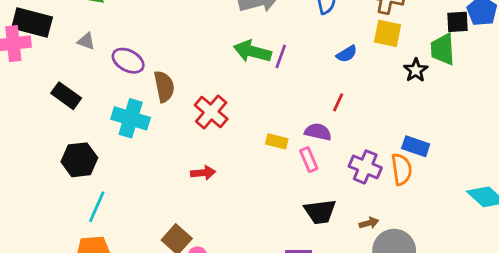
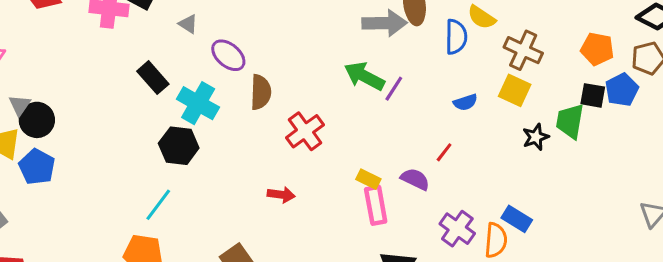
cyan cross: (131, 118) -> (198, 103), moved
black hexagon: (79, 160) -> (179, 146), moved
pink rectangle: (309, 160) -> (376, 205), moved, size x1.4

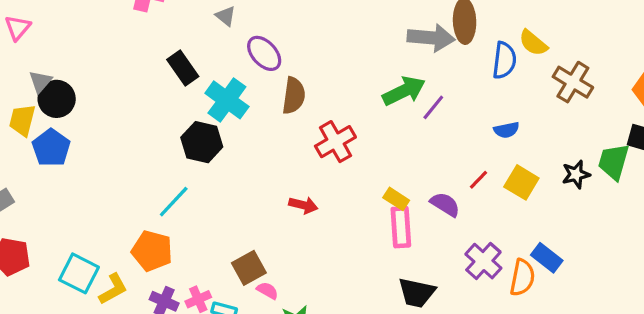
green arrow: (364, 76) -> (404, 91), turned 120
yellow square: (515, 90) -> (521, 182), moved

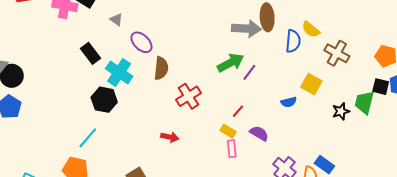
blue semicircle: (507, 130) -> (289, 102), moved
red line: (478, 180) -> (238, 111), moved
yellow square: (521, 182) -> (311, 84), moved
pink rectangle: (401, 227) -> (232, 149), size x0.7

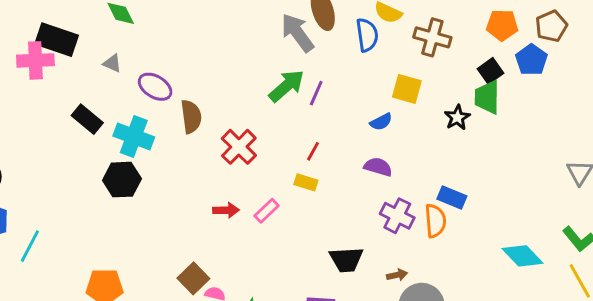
gray arrow: (246, 29) -> (297, 33), turned -116
black square: (381, 87) -> (491, 71), moved, turned -36
purple semicircle: (259, 133) -> (378, 167), moved
cyan line: (88, 138) -> (30, 246), moved
pink rectangle: (232, 149) -> (267, 211), moved, turned 66

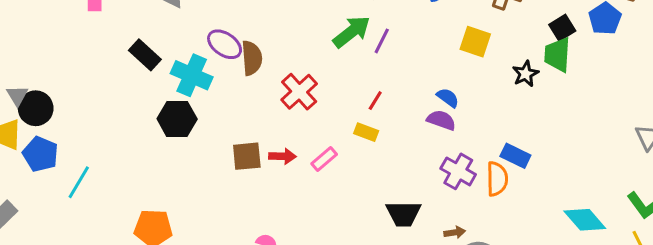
purple ellipse: (155, 87) -> (225, 44), moved
blue semicircle: (381, 122) -> (448, 98), moved, turned -120
brown square: (193, 278) -> (247, 156), moved, turned 36

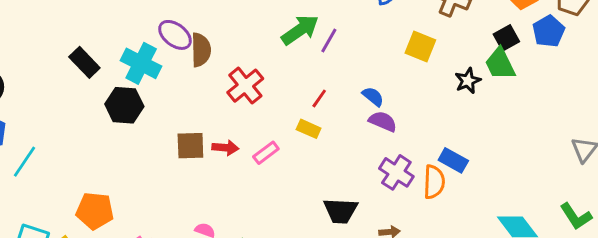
black rectangle: (145, 55) -> (84, 62), moved
green trapezoid: (557, 55) -> (500, 64), turned -33
blue semicircle: (448, 98) -> (373, 97), moved

